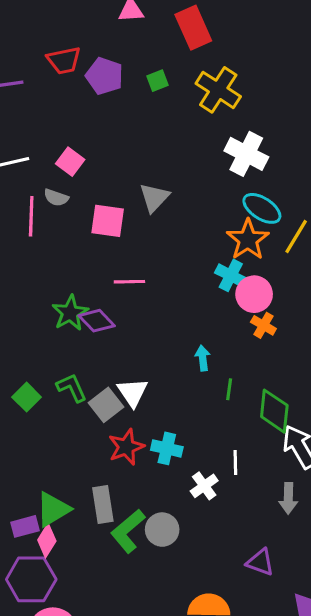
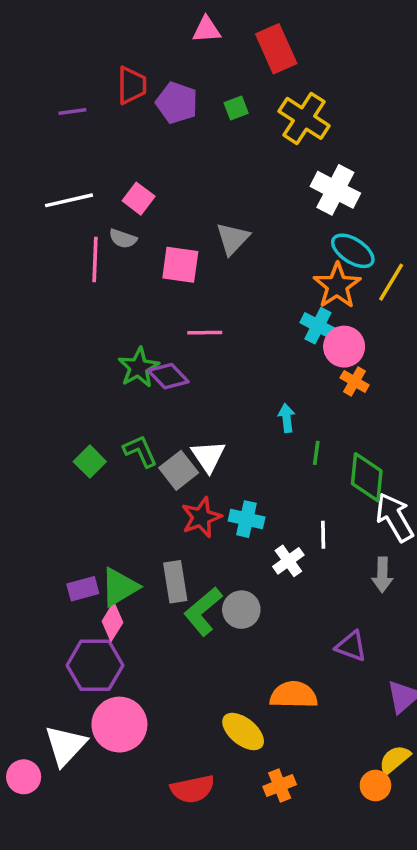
red trapezoid: (64, 60) -> (132, 85), turned -78
purple rectangle: (25, 526) -> (83, 589), moved

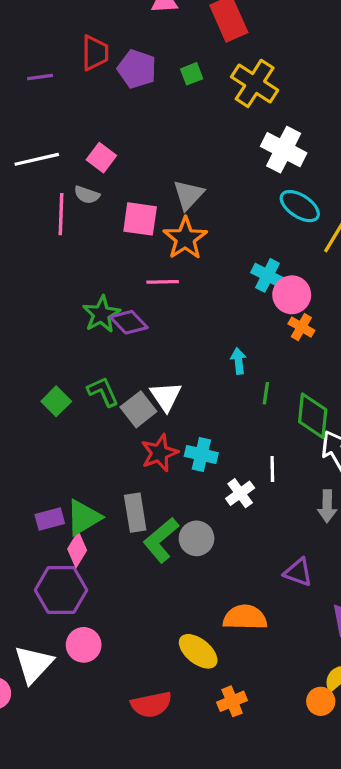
orange star: (337, 286) -> (185, 238), moved
pink circle: (119, 725) -> (84, 645), size x0.7

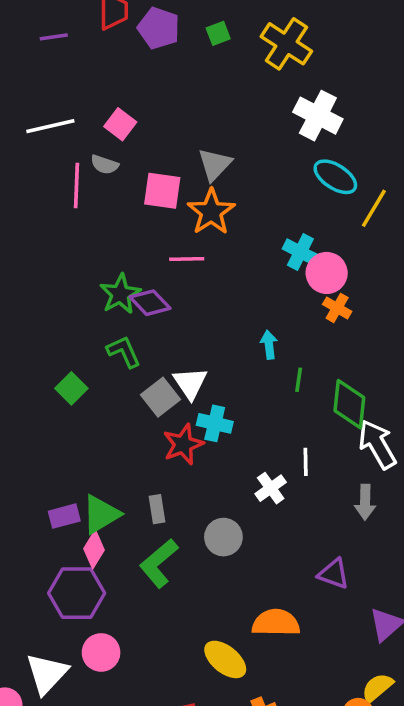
green L-shape: (103, 392) -> (124, 352), moved
cyan cross: (201, 454) -> (215, 423), moved
gray rectangle: (135, 513) -> (157, 509), size x0.7
green L-shape: (161, 540) -> (159, 563), moved

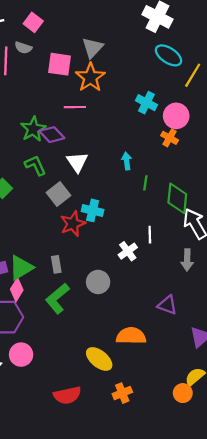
pink circle: (327, 273) -> (176, 116), moved
white triangle: (190, 383) -> (77, 162), moved

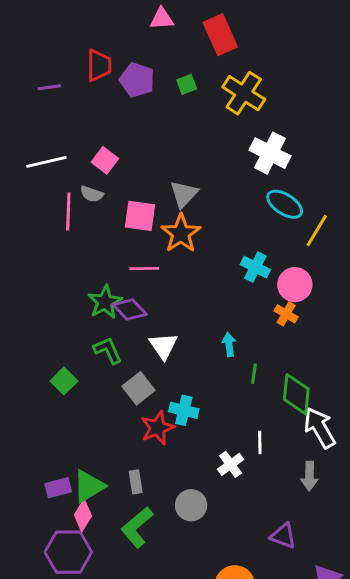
pink line: (75, 107) -> (144, 269), moved

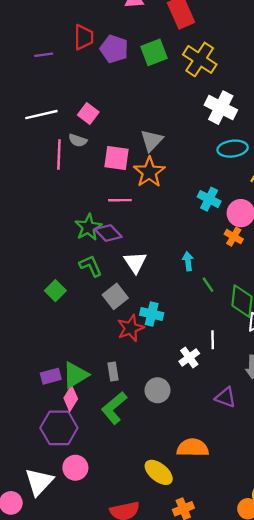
green square: (187, 84) -> (154, 52), size x1.6
cyan ellipse: (285, 204) -> (233, 149), turned -40
green line: (254, 374) -> (208, 285), turned -42
purple triangle: (283, 536) -> (226, 397), moved

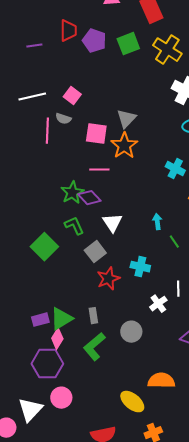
green square: (55, 291) -> (44, 247), size x1.5
cyan cross: (152, 314) -> (140, 267), moved

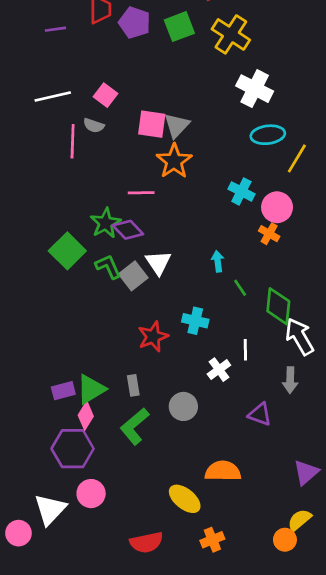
pink square: (96, 134) -> (152, 124), moved
green square: (44, 247) -> (67, 251), moved
gray square: (95, 252) -> (133, 276), moved

